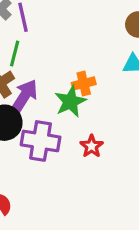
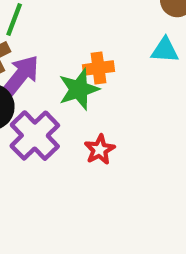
purple cross: (41, 141) -> (35, 136), turned 30

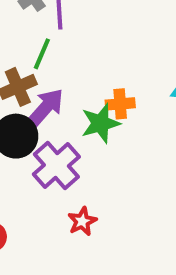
red star: (100, 150) -> (82, 221), moved

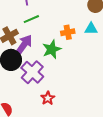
green line: (42, 54) -> (31, 19), moved, turned 49
orange cross: (120, 104) -> (68, 32), moved

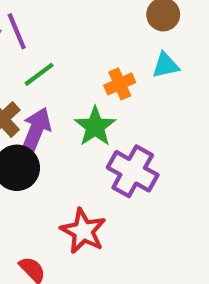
purple cross: (32, 72) -> (133, 171), moved
red star: (48, 98) -> (83, 231), moved, size x1.5

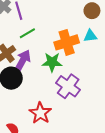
orange cross: (120, 84) -> (67, 42), size x1.6
green star: (95, 127) -> (52, 62), turned 30

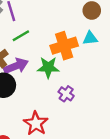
purple arrow: (23, 61) -> (16, 66), turned 40
purple cross: (68, 86) -> (66, 94), size x0.6

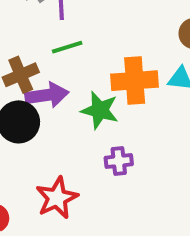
purple cross: (66, 94) -> (119, 161), turned 35

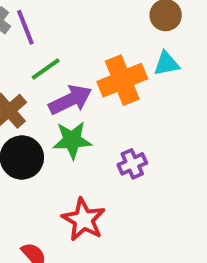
purple arrow: (47, 95) -> (70, 100), moved
green star: (100, 110) -> (72, 140), moved

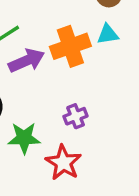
green star: (72, 140) -> (24, 138), moved
red star: (84, 220) -> (63, 163), moved

